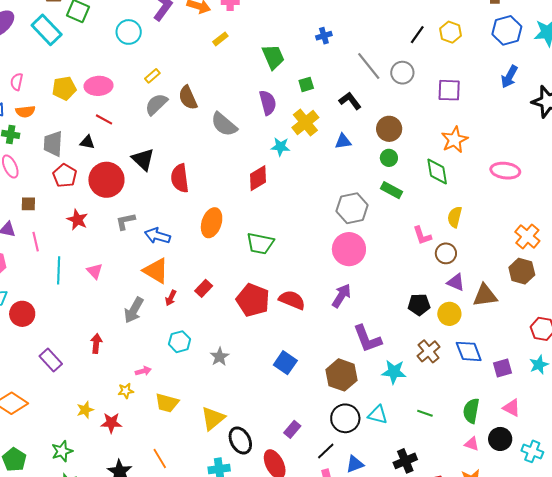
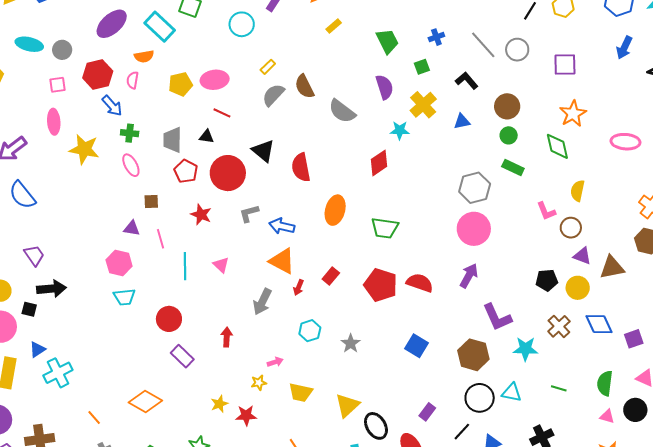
blue cross: (324, 36) -> (436, 37), moved
orange semicircle: (25, 111) -> (144, 56), moved
red circle: (22, 314) -> (169, 319), moved

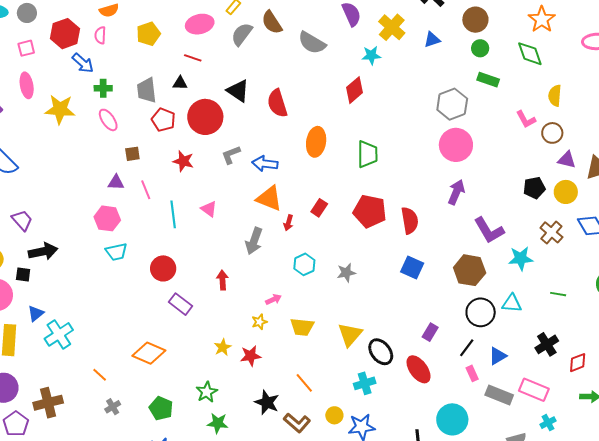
pink ellipse: (215, 80) -> (200, 24), moved
green trapezoid: (385, 228) -> (367, 154), turned -92
red semicircle: (420, 283) -> (410, 221), moved, turned 68
gray star: (351, 343) -> (346, 273), turned 30

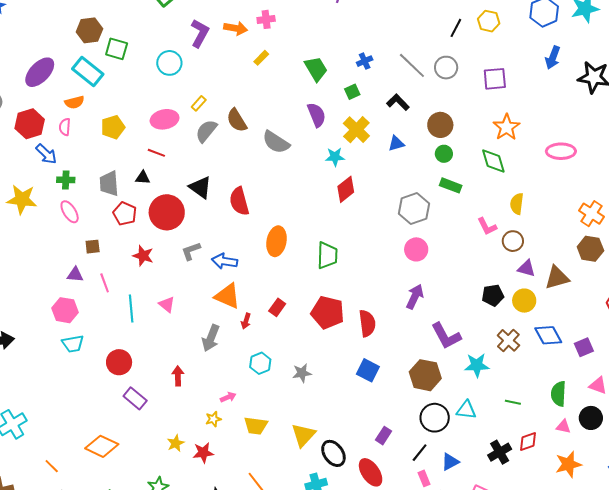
red diamond: (354, 90) -> (346, 189), moved
pink circle: (456, 145) -> (416, 249), size x0.7
red diamond: (578, 363) -> (528, 442), moved

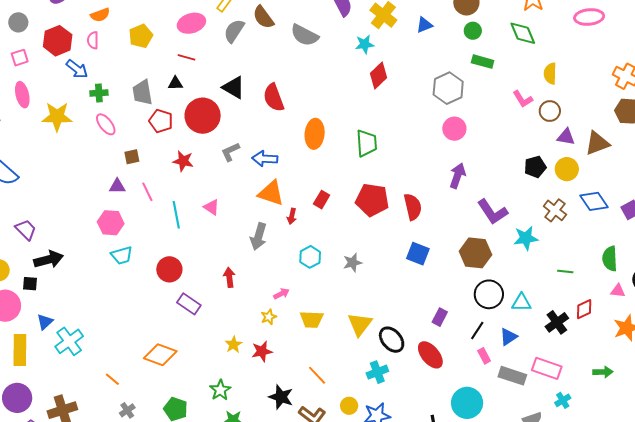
cyan triangle: (466, 410) -> (521, 303), moved

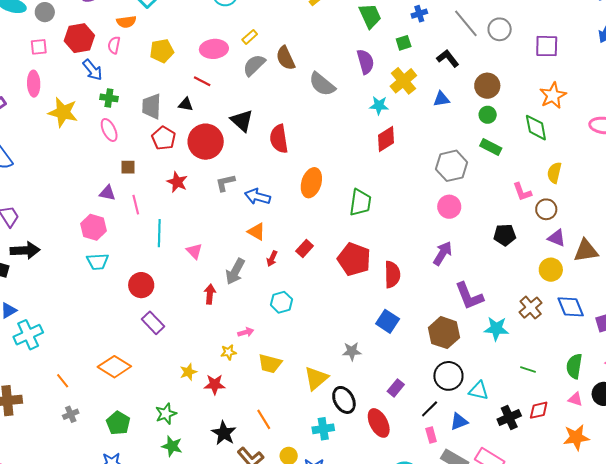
black pentagon: (535, 167) -> (505, 235), moved
orange triangle: (271, 193) -> (256, 232), size x0.7
pink triangle: (211, 207) -> (194, 251), moved
gray star: (352, 263) -> (352, 351), moved
red arrow: (229, 277) -> (210, 294), moved

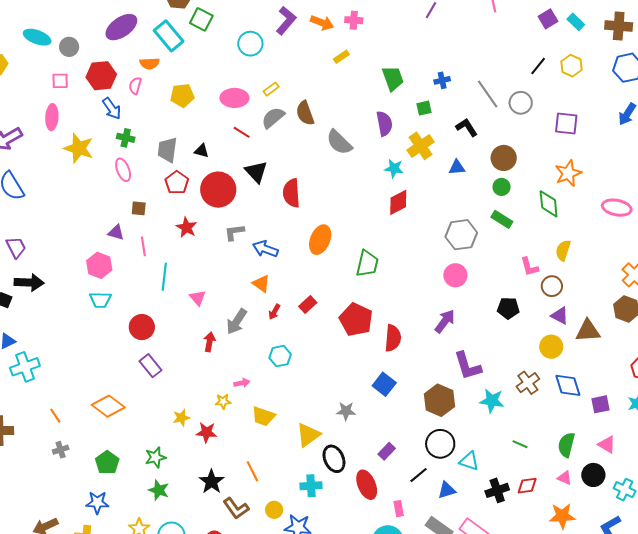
red line: (202, 81) -> (242, 132), moved
pink rectangle: (431, 435) -> (399, 509), moved

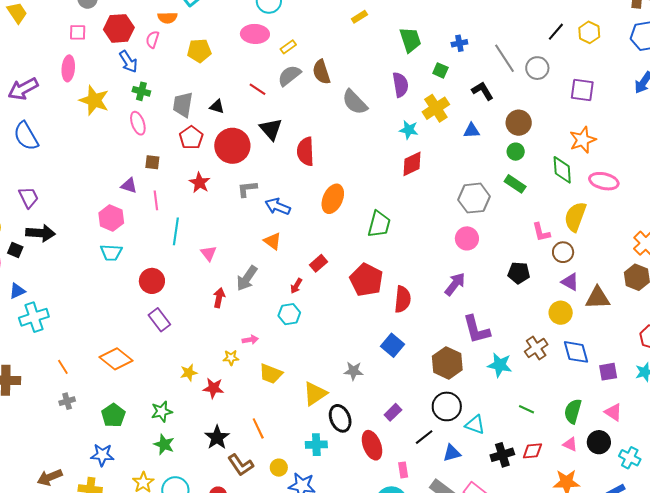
pink ellipse: (234, 98) -> (255, 34), moved
green square: (424, 108) -> (440, 70), turned 35
pink ellipse: (617, 208) -> (604, 181), moved
yellow semicircle: (563, 250) -> (575, 217), size x1.4
red arrow: (274, 312) -> (296, 286), moved

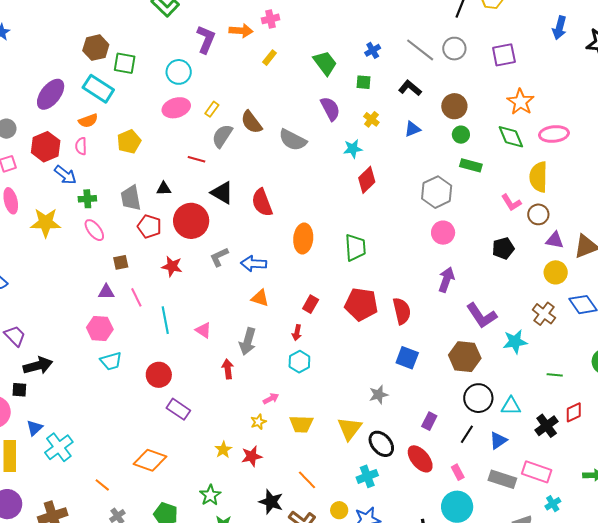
yellow cross: (436, 108) -> (371, 119), size x0.6

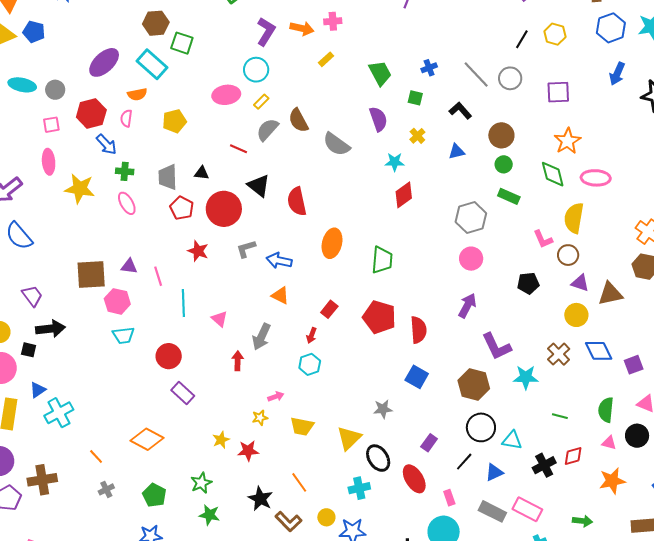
cyan circle: (179, 72) -> (256, 70), moved
brown square: (121, 262) -> (91, 275), moved, size x2.0

